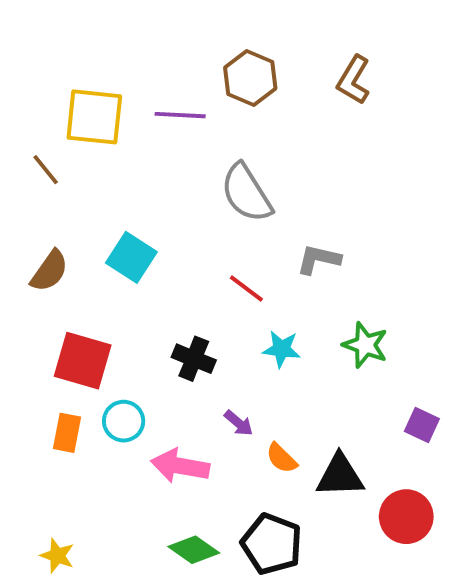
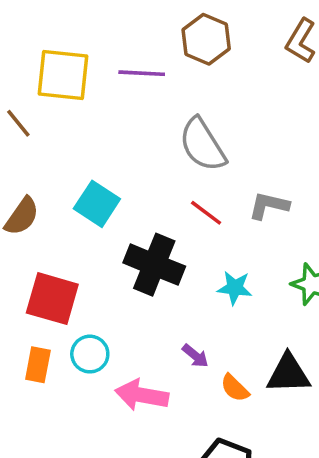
red line: (246, 289) -> (206, 213), moved
black cross: (194, 359) -> (154, 265), moved, size x1.5
black triangle: (340, 476) -> (288, 374), moved

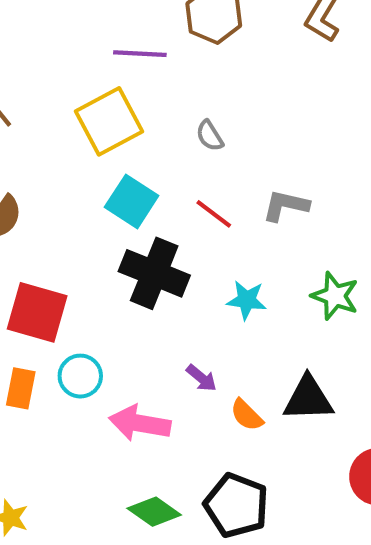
yellow square: (63, 75) -> (109, 121), moved, turned -34
gray semicircle: (202, 145) -> (210, 136), size x0.5
cyan square: (97, 204) -> (132, 201), moved

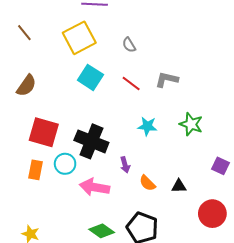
black cross: (154, 273) -> (91, 141), moved
purple arrow: (201, 378) -> (125, 165), turned 35
black triangle: (308, 399) -> (179, 186), moved, size x0.6

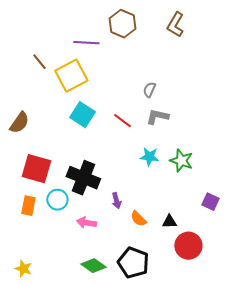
brown line: (24, 33) -> (39, 62), moved
gray semicircle: (129, 45) -> (149, 90), moved, turned 56
cyan star: (147, 126) -> (149, 157), moved
pink arrow: (95, 187) -> (86, 223), size x0.7
red circle: (212, 214) -> (188, 246), moved

